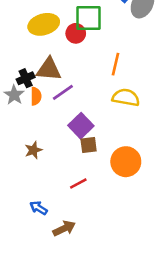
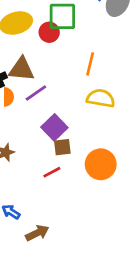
red line: (78, 184) -> (52, 172), moved

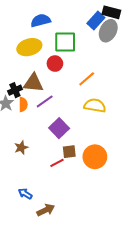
red circle: (49, 32) -> (55, 64), moved
orange line: (90, 64) -> (87, 79), turned 36
brown square: (62, 147) -> (69, 152), moved

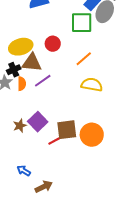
green square: (65, 42) -> (82, 23), moved
yellow ellipse: (29, 47) -> (21, 47), moved
purple square: (59, 128) -> (38, 122), moved
brown square: (69, 152) -> (67, 130), size x1.5

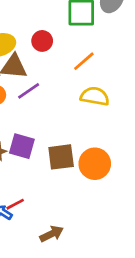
purple square: (38, 122) -> (22, 146), turned -30
red line: (55, 141) -> (15, 204), moved
brown arrow: (44, 187) -> (52, 234), moved

